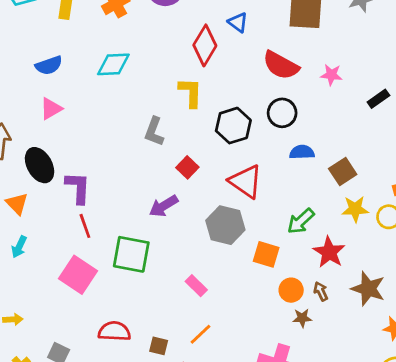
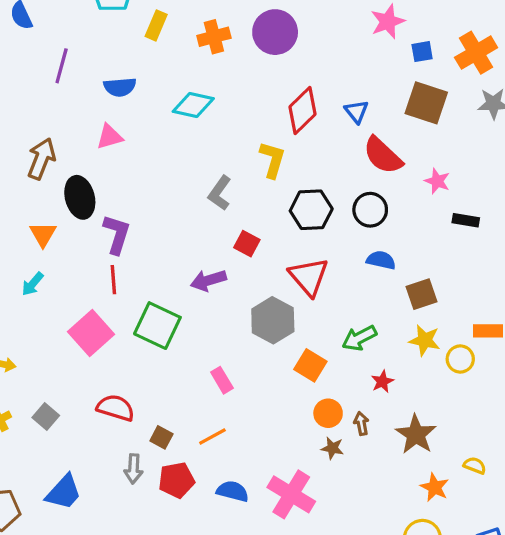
blue triangle: (238, 22) -> (356, 112), moved
black rectangle: (378, 99) -> (466, 220), moved, turned 30
red square: (187, 167) -> (247, 244), turned -30
red star: (329, 252) -> (382, 382), size x0.6

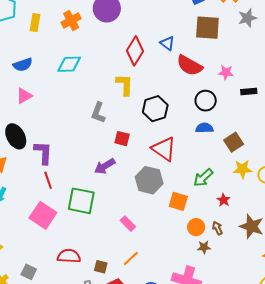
black circle: (370, 210) -> (206, 101), moved

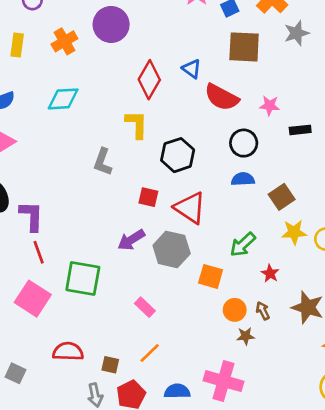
red square: (122, 139) -> (148, 197), moved
purple arrow: (105, 166) -> (131, 240), moved

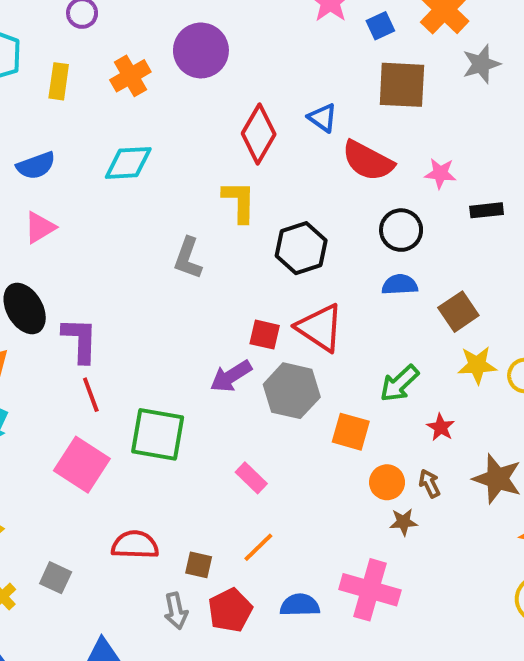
red square: (148, 197) -> (265, 335), moved

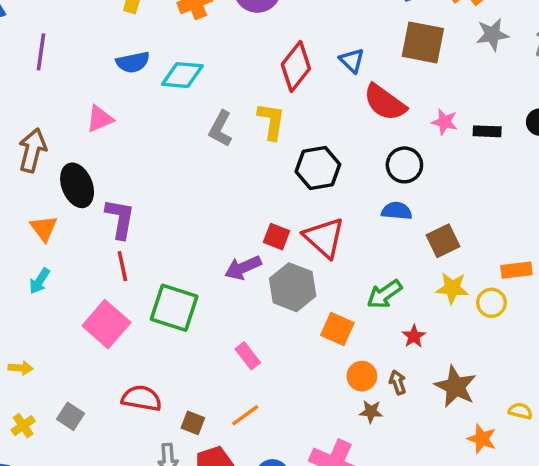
blue semicircle: (36, 166) -> (133, 62), moved
black rectangle: (487, 210) -> (487, 131), moved
gray L-shape: (188, 258) -> (220, 129), moved

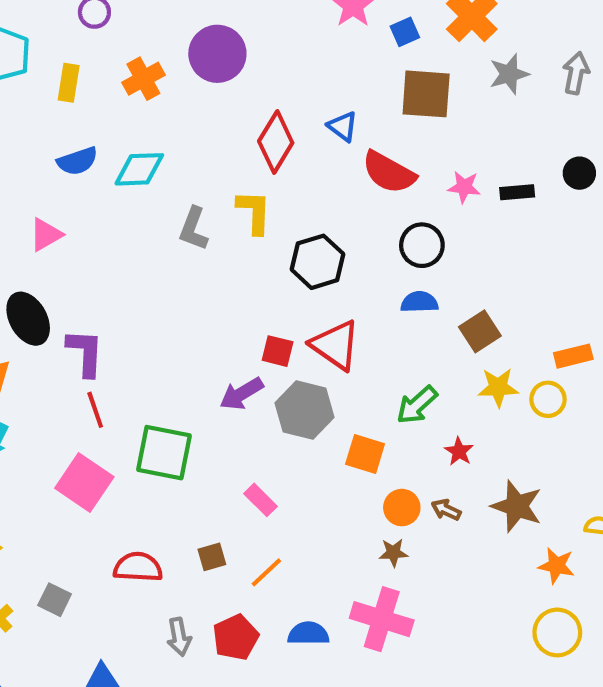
brown arrow: (398, 382) -> (446, 510), turned -40
brown star: (371, 412) -> (393, 553), moved
brown square: (193, 423) -> (212, 557), moved, turned -30

